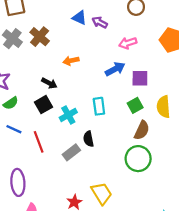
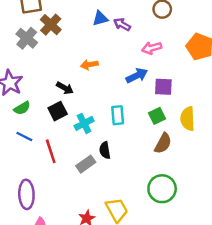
blue triangle: (79, 18) -> (100, 18), turned -42
brown cross: (40, 37) -> (51, 25), moved
green circle: (138, 159) -> (162, 189), moved

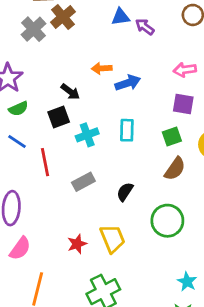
pink arrow: (152, 48) -> (185, 70), moved
blue arrow: (137, 76) -> (128, 83), moved
black semicircle: (105, 150) -> (125, 192), moved, turned 35

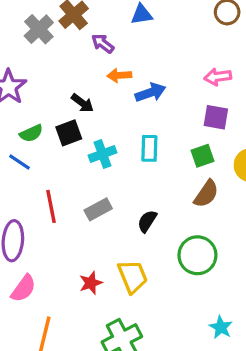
purple arrow: (145, 27) -> (103, 44), moved
green semicircle: (18, 109) -> (31, 133), moved
red line: (45, 162) -> (51, 206), moved

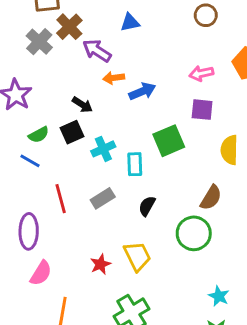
purple arrow: (103, 44) -> (97, 51), size x1.4
cyan rectangle: (149, 148) -> (135, 164), moved
green square: (203, 156) -> (169, 141), moved, size x1.5
brown semicircle: (206, 194) -> (211, 198), moved

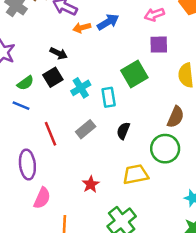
blue arrow: (142, 91) -> (108, 22), moved
yellow trapezoid: (137, 256) -> (136, 174), moved, turned -68

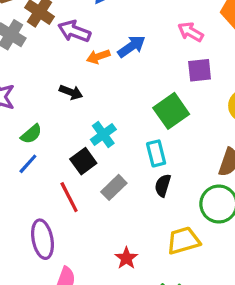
pink arrow: (154, 15) -> (191, 32), turned 54
black square: (53, 77) -> (83, 161), moved
cyan rectangle: (109, 97) -> (156, 153), moved
blue line: (21, 106) -> (28, 164), turned -66

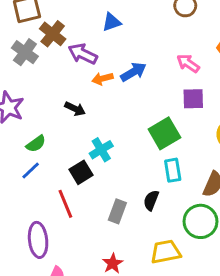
cyan rectangle: (156, 153) -> (173, 170), moved
gray rectangle: (114, 187) -> (117, 211), moved, turned -30

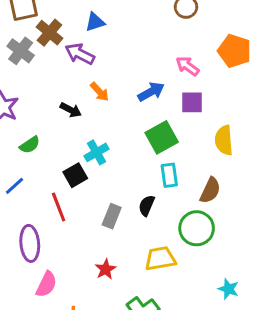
blue triangle: (112, 22) -> (95, 22), moved
blue arrow: (133, 72) -> (151, 92), moved
orange arrow: (103, 79) -> (100, 92), moved, turned -120
blue line: (31, 171) -> (15, 186), moved

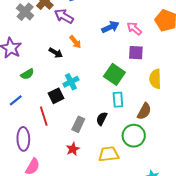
blue arrow: (151, 92) -> (110, 27), moved
green square: (162, 137) -> (114, 74), turned -30
red star: (106, 269) -> (73, 149), moved

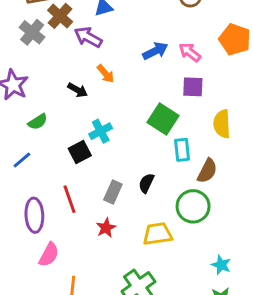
cyan rectangle: (118, 100) -> (182, 150), moved
red line: (44, 116) -> (69, 199), moved

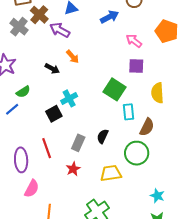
blue arrow: (155, 51) -> (109, 17), moved
blue line: (22, 160) -> (12, 109), moved

